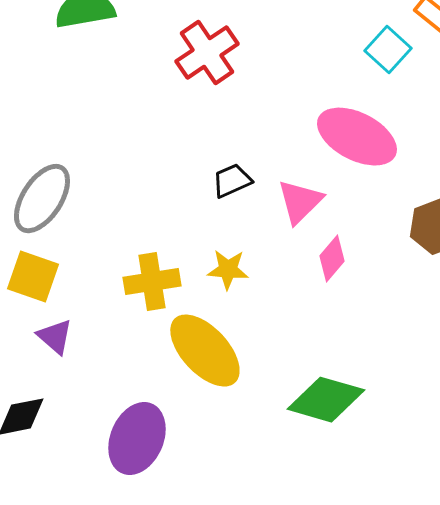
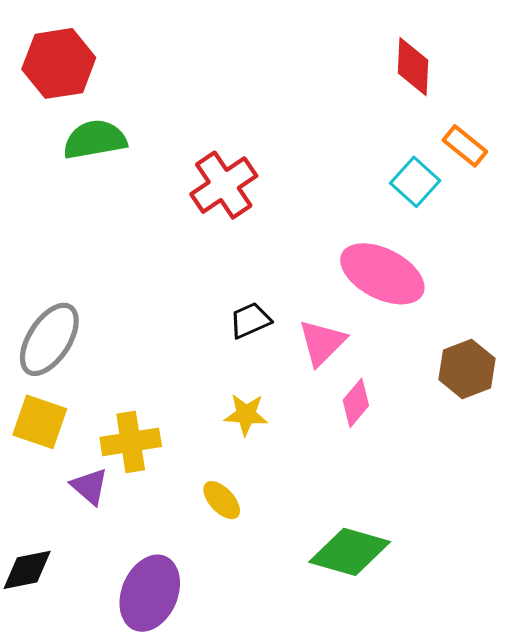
yellow cross: (152, 282) -> (131, 442), moved
purple triangle: (55, 337) -> (89, 486), moved
yellow ellipse: (205, 351) -> (222, 500), size x0.5

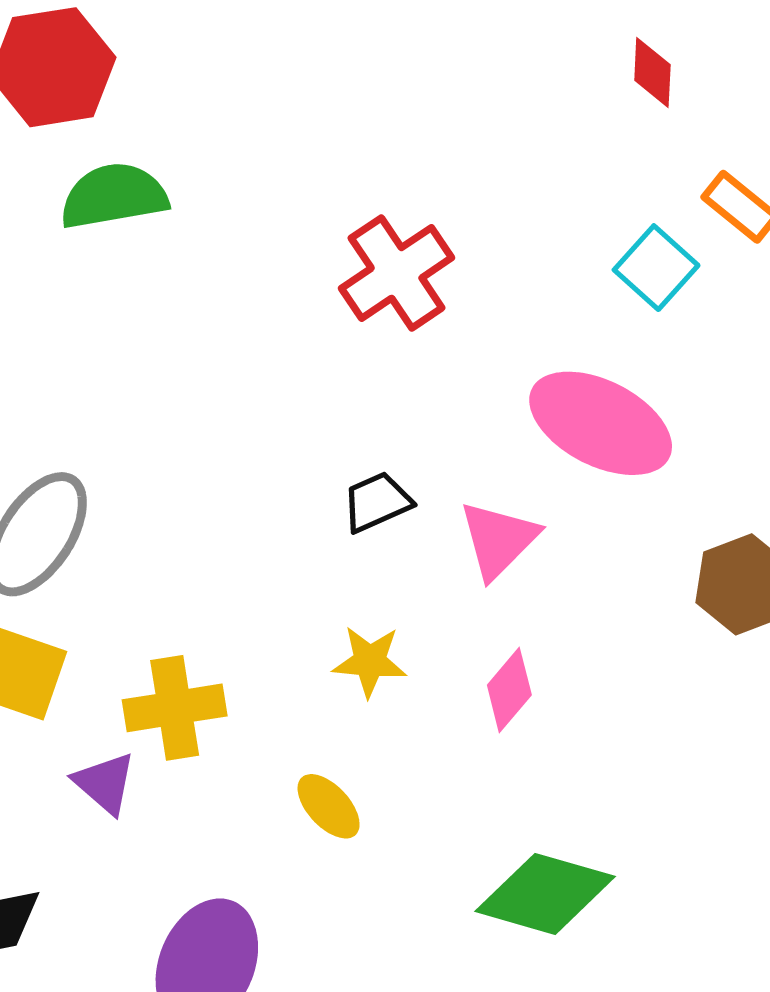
red diamond: (413, 67) -> (652, 73), size x0.7
red cross: (224, 185) -> (397, 273), moved
pink diamond: (356, 403) -> (509, 690), moved

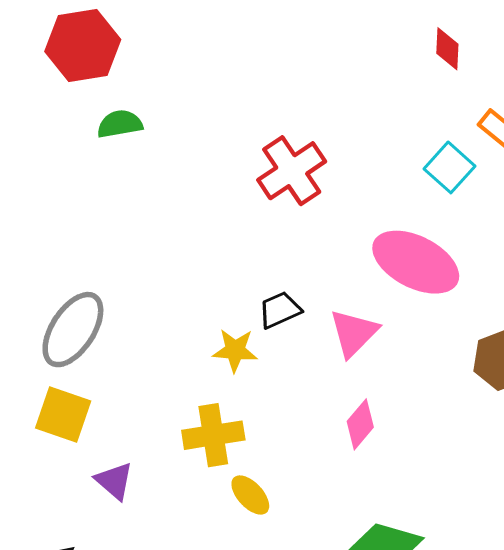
green semicircle: (114, 196) -> (120, 124), size x0.7
yellow star: (370, 661) -> (235, 350), moved
yellow cross: (175, 708) -> (213, 435), moved

